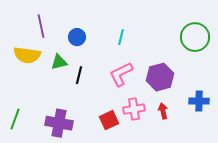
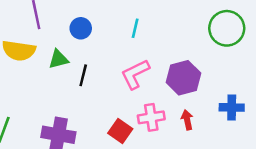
red square: (109, 120) -> (120, 131), turned -30

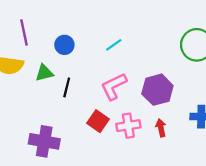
cyan line: (135, 28) -> (114, 45), turned 42
red square: (120, 131) -> (98, 121), moved

